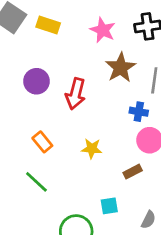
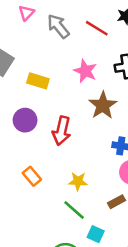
yellow rectangle: (48, 25) -> (38, 81), moved
green line: (36, 182) -> (74, 210), moved
cyan square: (109, 206) -> (96, 234), turned 35

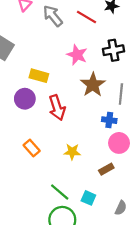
yellow rectangle: (38, 81) -> (39, 76), moved
red arrow: (62, 131) -> (57, 108), turned -30
green line: (74, 210) -> (60, 192), moved

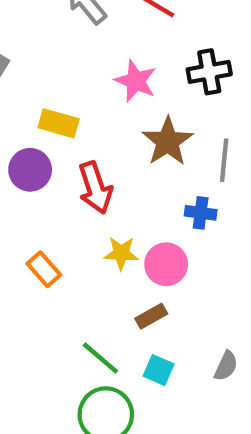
pink circle: (119, 143) -> (166, 264), moved
yellow star: (72, 152) -> (121, 253), moved
brown rectangle: (106, 169) -> (151, 316), moved
gray semicircle: (121, 208) -> (226, 366), moved

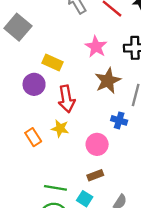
yellow star: (121, 253) -> (60, 128), moved
brown rectangle: (151, 316) -> (95, 175), moved
green line: (100, 358) -> (55, 188), turned -40

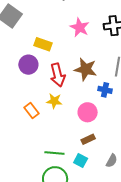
brown star: (108, 81) -> (86, 69), moved, turned -30

